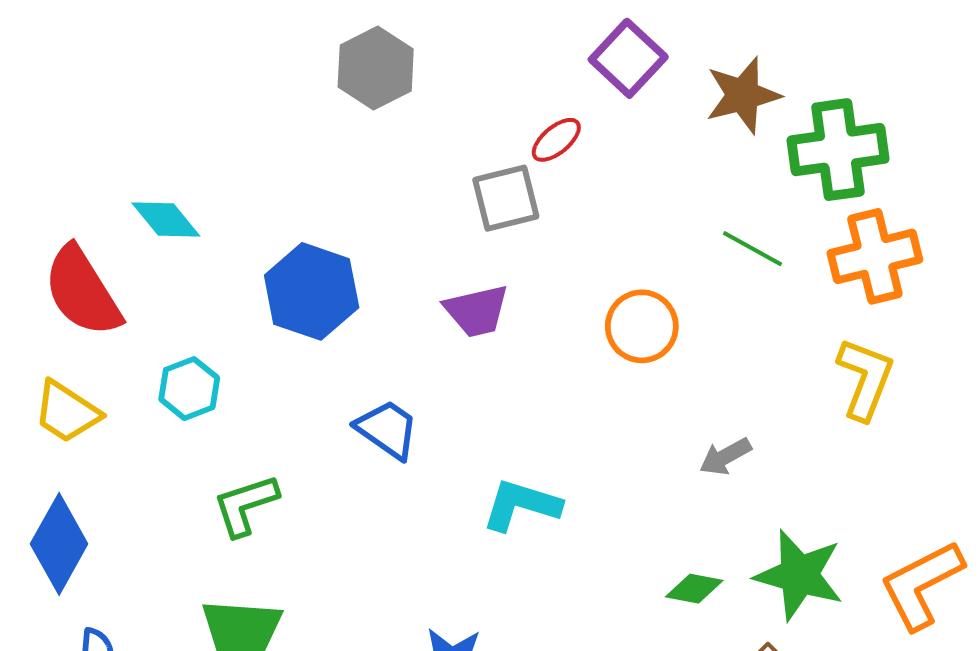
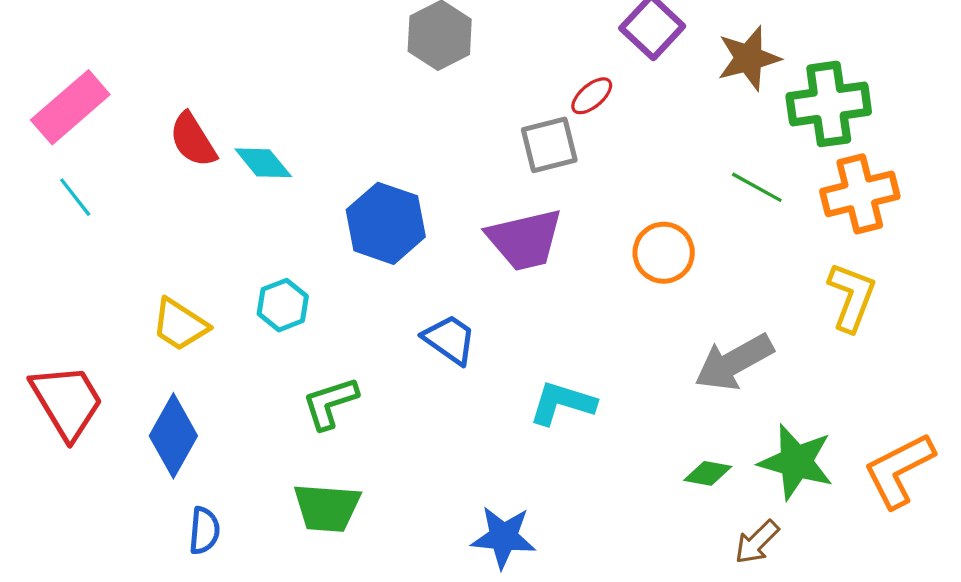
red semicircle: (82, 291) -> (193, 140), moved, size x0.7
purple trapezoid: (477, 311) -> (525, 240), size x1.4
gray arrow: (725, 457) -> (734, 362), size x1.8

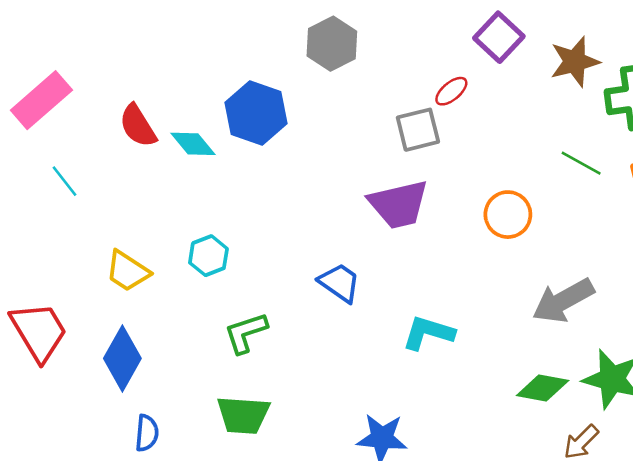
cyan line: (75, 197) -> (65, 181), moved
blue hexagon: (386, 223) -> (256, 113), moved
green diamond: (708, 473) -> (543, 388), size x1.4

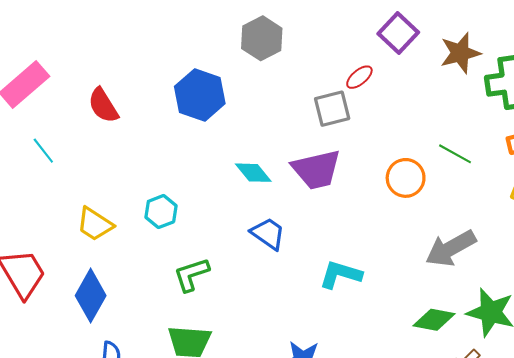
cyan diamond: (193, 144) -> (253, 173), moved
green line: (581, 163) -> (455, 154), moved

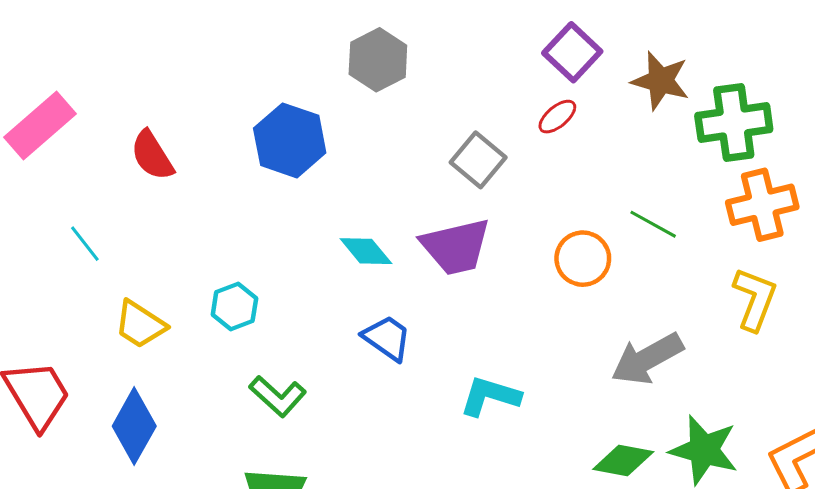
brown star: (460, 53) -> (661, 81), turned 30
red ellipse: (359, 77) -> (557, 117), moved
gray square: (332, 109) -> (478, 160), turned -36
cyan line: (43, 151) -> (85, 244), moved
green L-shape: (191, 275) -> (278, 396), turned -120

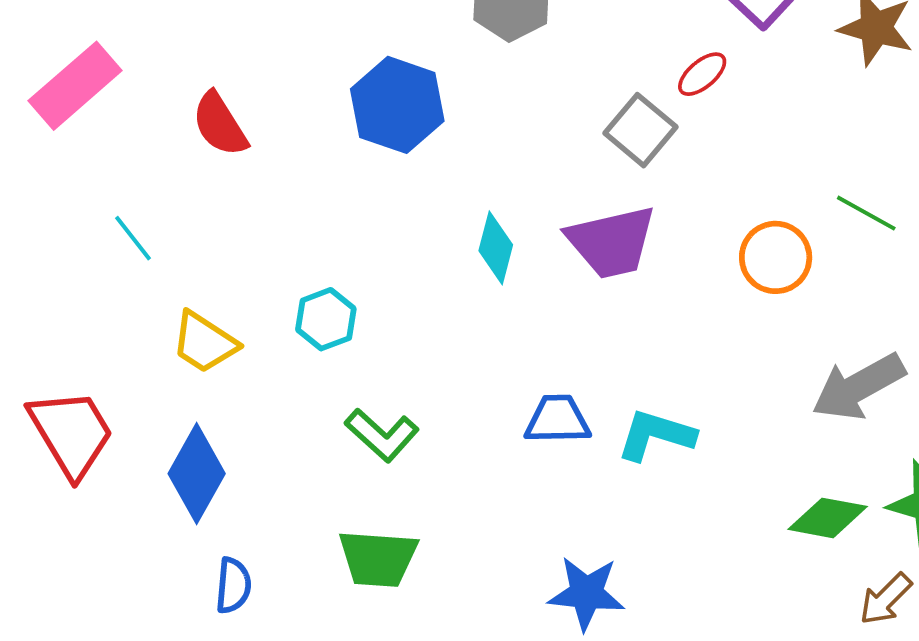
red ellipse: (557, 117) -> (702, 74), moved
cyan diamond: (366, 251) -> (496, 248), turned 54
blue trapezoid: (387, 338) -> (557, 420), moved, turned -36

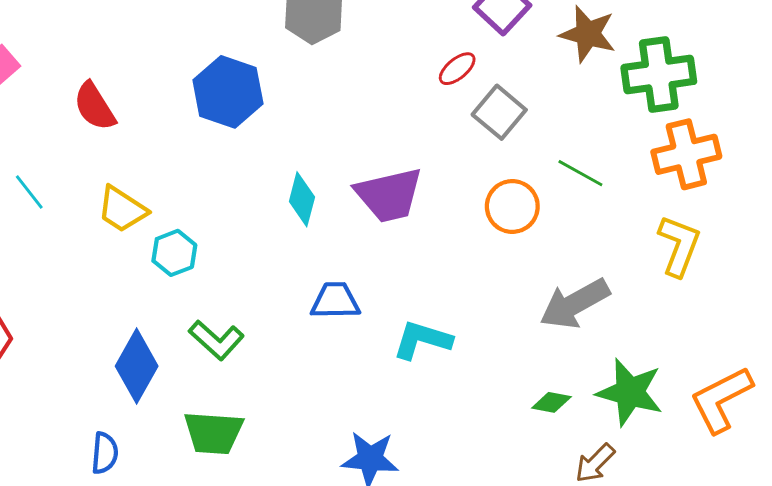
gray square: (640, 130) -> (499, 112), moved
yellow trapezoid: (204, 342) -> (122, 209), moved
blue trapezoid: (557, 420) -> (335, 301), moved
blue diamond: (197, 474) -> (137, 366), moved
green diamond: (828, 518) -> (551, 402), size x0.7

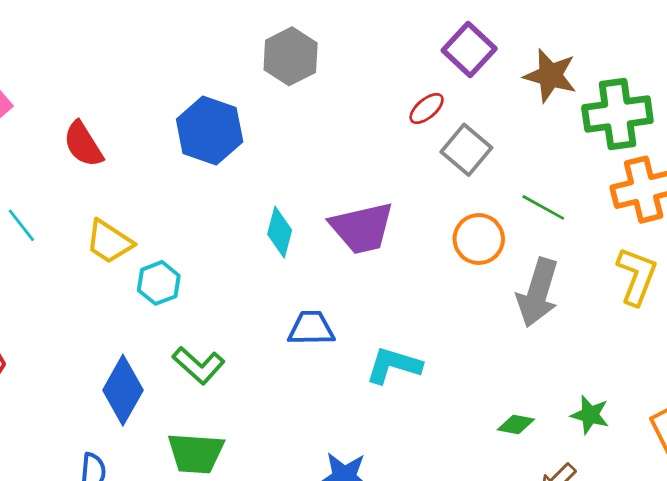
gray arrow: (575, 304) -> (538, 293), moved, turned -44
green star: (630, 392) -> (590, 415), size x0.6

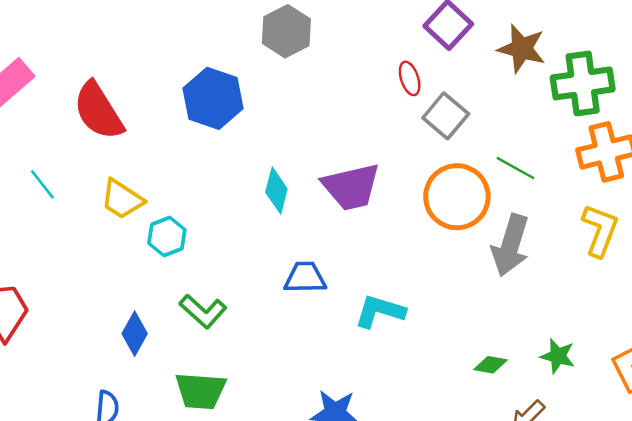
red ellipse: (427, 109) -> (410, 78), turned -68
red semicircle: (83, 144) -> (98, 111), size x1.4
orange circle: (479, 239) -> (457, 197), size x1.4
blue diamond: (123, 390) -> (135, 334), size x0.7

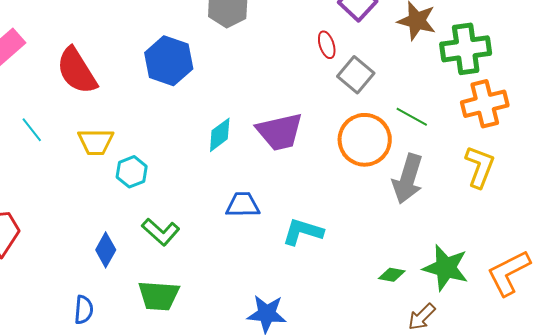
cyan diamond: (276, 190) -> (220, 135), turned 39
yellow trapezoid: (122, 199) -> (96, 142), turned -33
green star: (558, 356) -> (446, 268), size x1.6

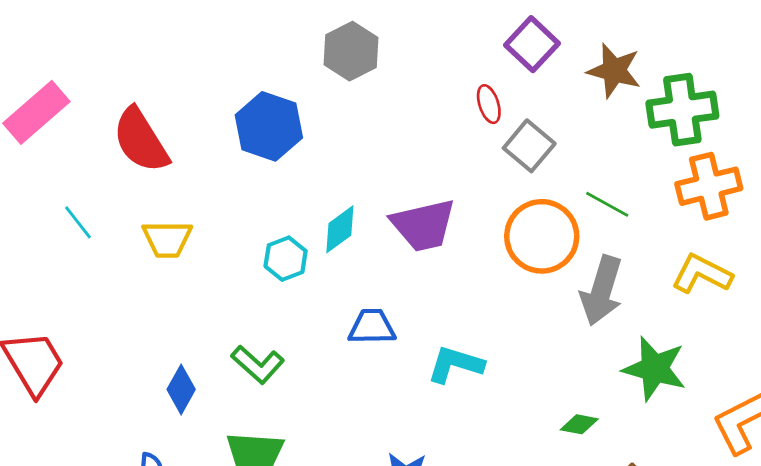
yellow L-shape: (480, 167) -> (702, 274), turned -84
cyan hexagon: (132, 172) -> (286, 259), moved
green star: (446, 268) -> (655, 369), moved

